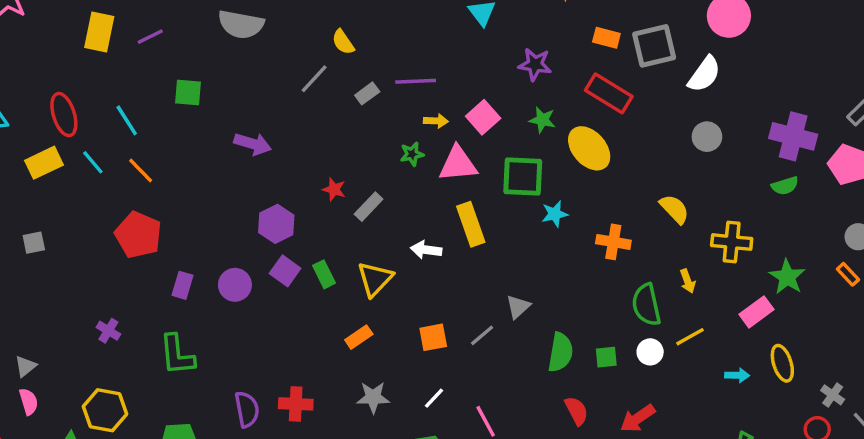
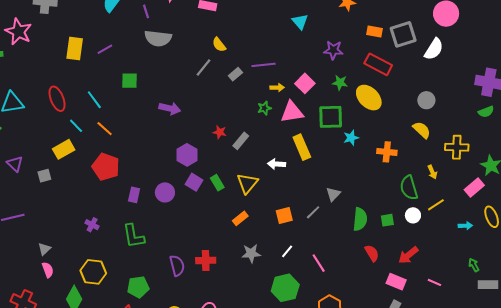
gray circle: (707, 137) -> (426, 100), moved
yellow rectangle: (44, 163) -> (64, 149), moved

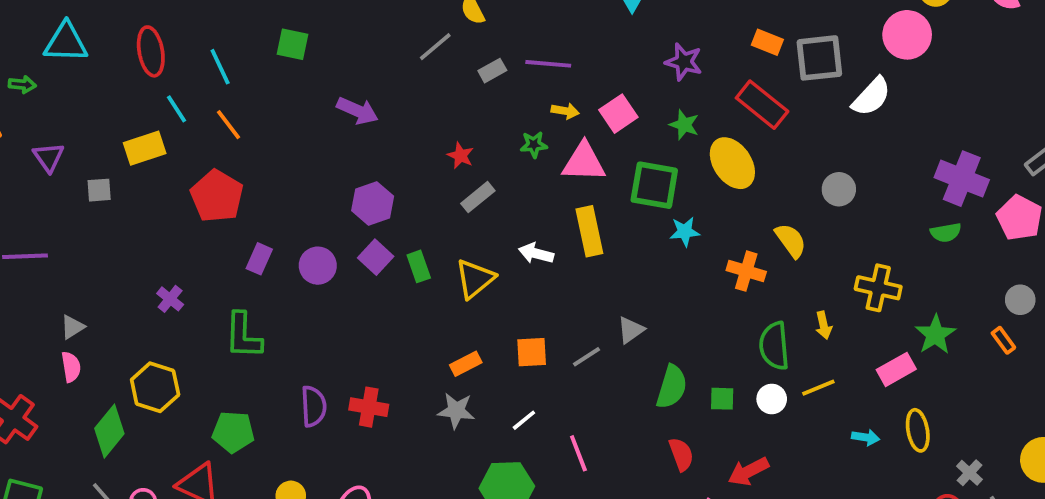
yellow semicircle: (422, 130) -> (791, 240), moved
red star: (220, 132) -> (460, 156), moved
orange rectangle: (240, 218) -> (466, 364), moved

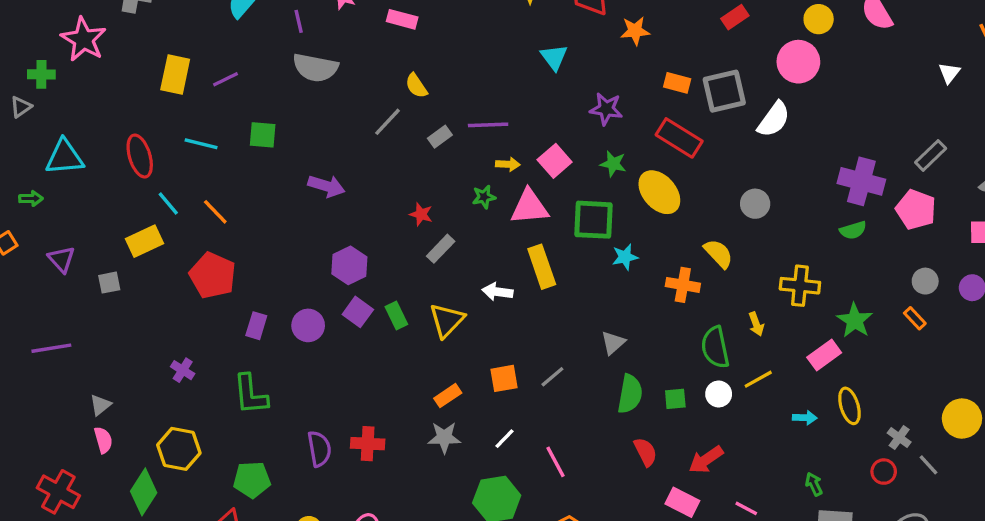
cyan line: (220, 67) -> (201, 144), moved, turned -44
gray triangle: (631, 330) -> (613, 343), moved

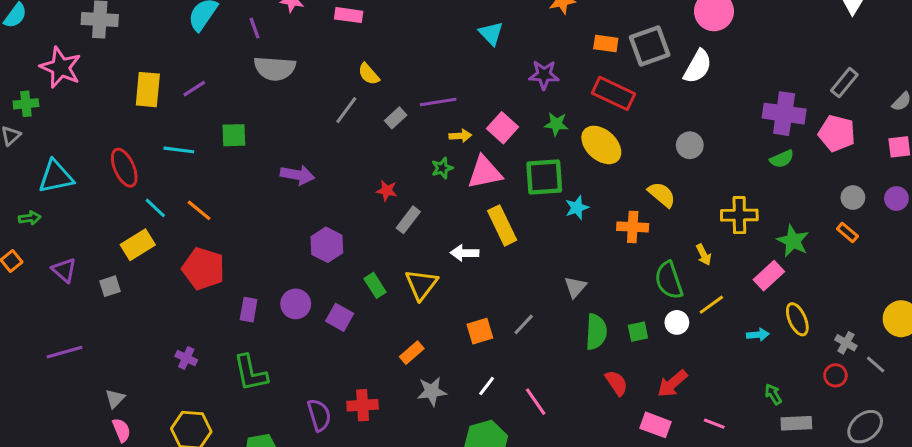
purple square: (358, 312) -> (340, 317), moved
orange rectangle: (448, 396) -> (412, 353), moved

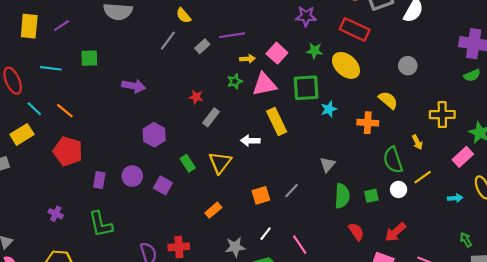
gray star: (432, 391) -> (235, 247), moved

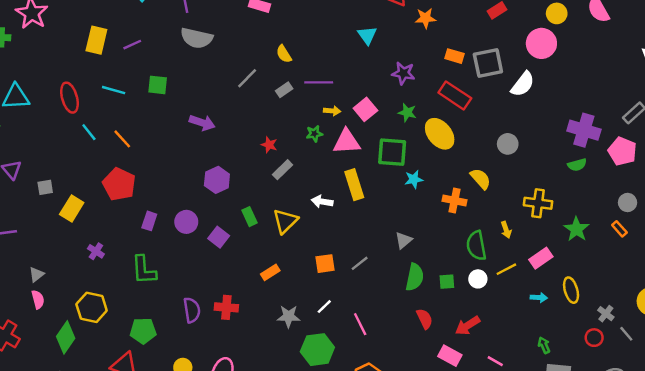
yellow semicircle: (184, 16) -> (284, 54), moved
yellow rectangle: (22, 134) -> (72, 209), moved, turned -35
pink rectangle: (463, 157) -> (541, 258), moved

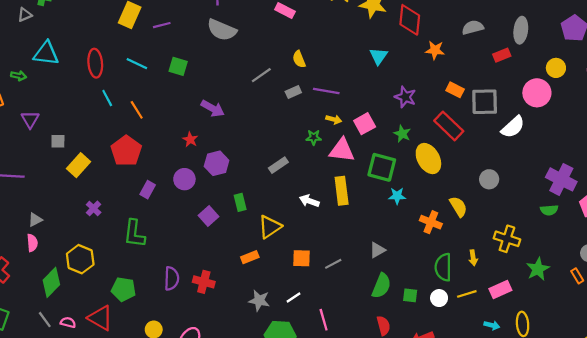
red star: (269, 145) -> (190, 140), moved
yellow triangle: (285, 221) -> (270, 227), moved
purple circle: (186, 222) -> (184, 179), moved

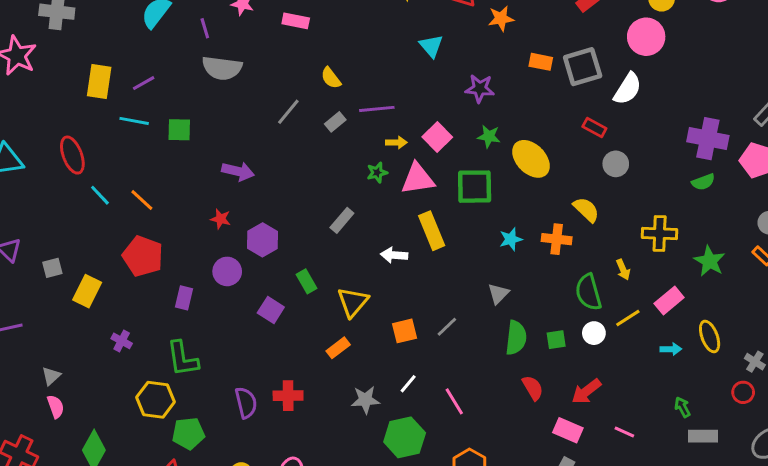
cyan line: (137, 64) -> (134, 121), moved
red rectangle: (449, 126) -> (594, 128), moved, size x0.6
cyan star: (397, 196) -> (511, 239), moved
yellow hexagon: (80, 259) -> (155, 400), moved

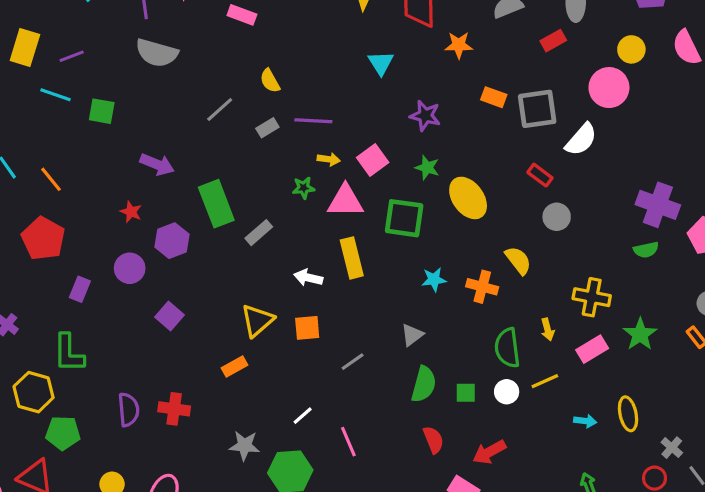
green rectangle: (306, 281) -> (216, 204), moved, size x1.8
pink rectangle: (669, 301) -> (592, 349), moved
orange square: (404, 331) -> (307, 328), moved
gray star: (365, 400) -> (244, 446), moved

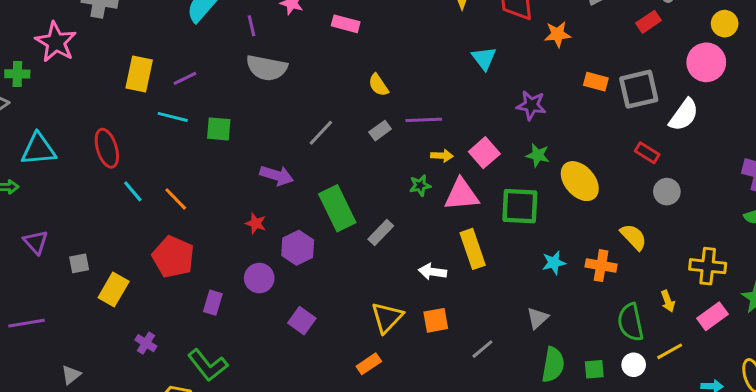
gray line: (220, 110) -> (321, 133), moved
green L-shape: (69, 353) -> (208, 365), turned -33

